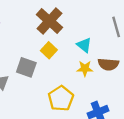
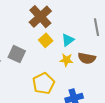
cyan triangle: (84, 45) -> (68, 40), turned 40
yellow square: (49, 50) -> (46, 40), moved

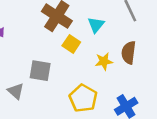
cyan triangle: (68, 40) -> (96, 25), moved
brown semicircle: (87, 58) -> (129, 53), turned 102

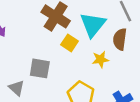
cyan triangle: (96, 25) -> (93, 25), size x1.6
brown semicircle: (129, 53) -> (120, 39), moved

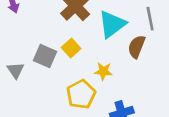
yellow square: (69, 43) -> (71, 48), moved
yellow star: (100, 59) -> (103, 71), moved

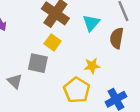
cyan triangle: (112, 24) -> (91, 23), size x0.7
yellow square: (71, 48) -> (53, 42), moved

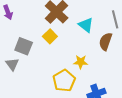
cyan triangle: (91, 23) -> (86, 25), turned -42
gray square: (38, 63) -> (24, 46), moved

